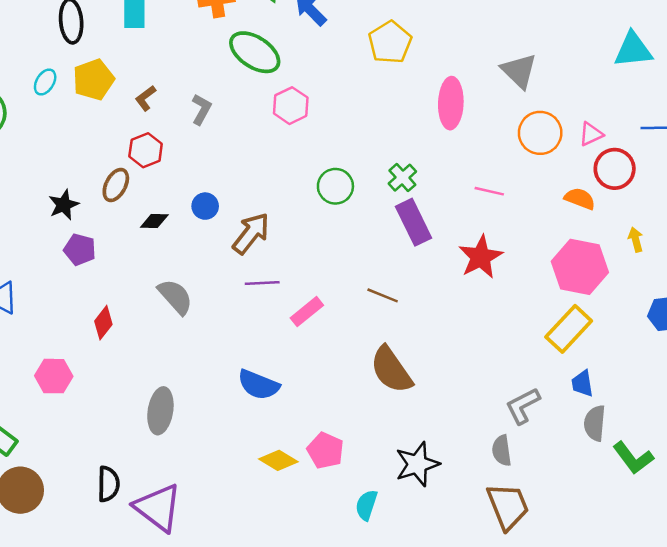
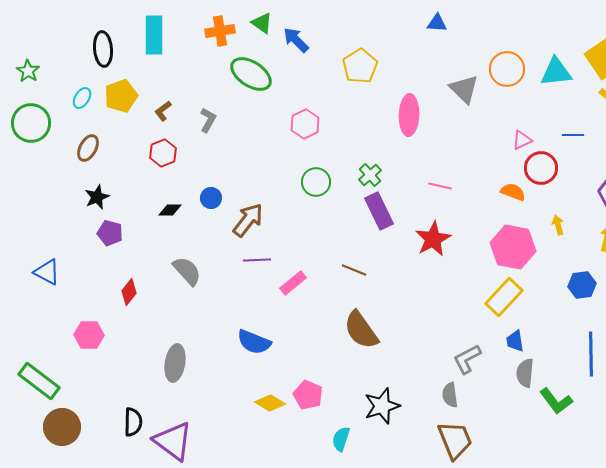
pink hexagon: (291, 106) -> (305, 124), moved
orange circle: (540, 133) -> (507, 69), moved
brown ellipse: (116, 185) -> (88, 148), moved

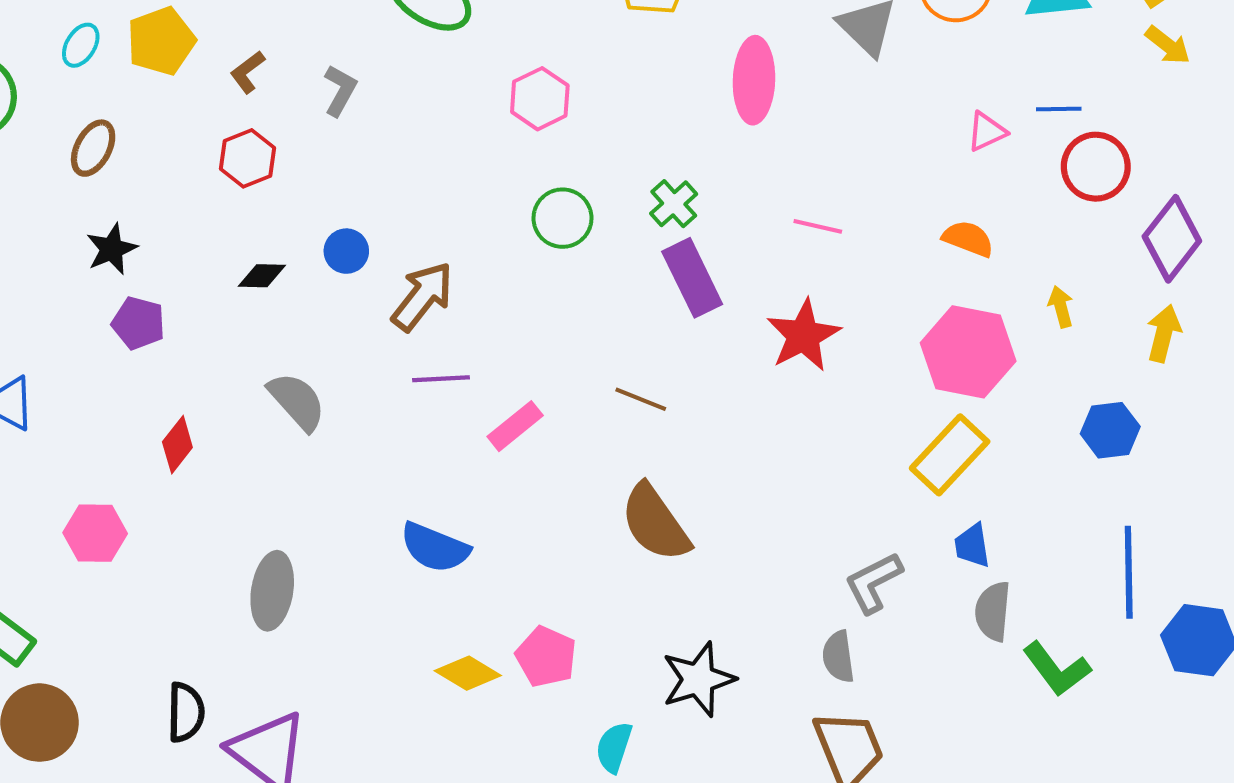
blue line: (573, 135) -> (1059, 109), moved
red circle: (541, 168) -> (1096, 167), moved

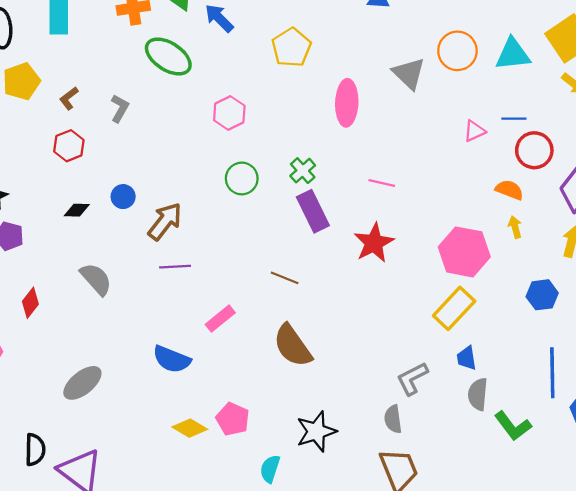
orange semicircle: (968, 239) -> (509, 190), moved
pink rectangle: (515, 426) -> (220, 319), moved
gray ellipse: (272, 591) -> (82, 383), turned 42

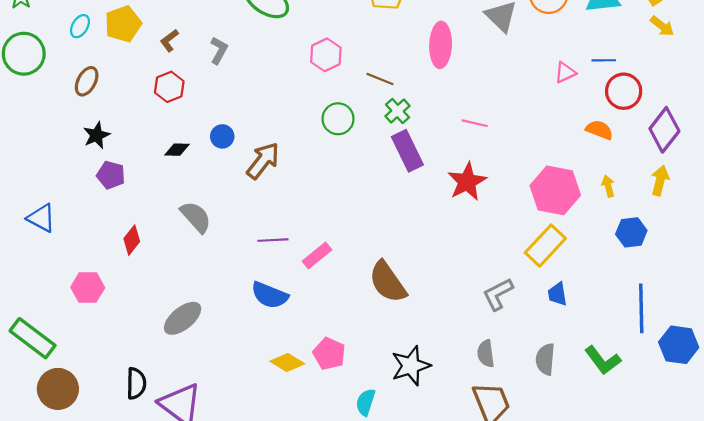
yellow arrow: (515, 227) -> (608, 186), moved
purple line: (175, 267) -> (273, 240), moved
brown line: (285, 278) -> (380, 79), moved
gray L-shape: (412, 378) -> (498, 294), moved
gray semicircle: (478, 394) -> (545, 359), moved

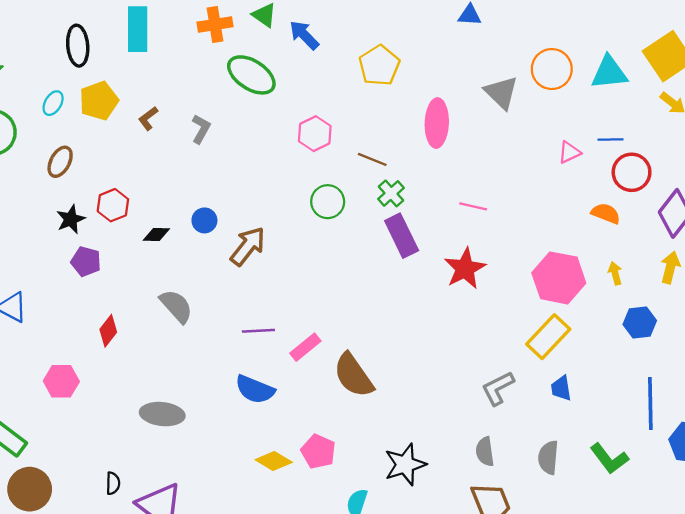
red hexagon: (169, 87) -> (113, 205), moved
brown semicircle: (388, 282) -> (353, 375), moved
gray ellipse: (183, 318) -> (162, 414), turned 45
black semicircle: (136, 383) -> (113, 483), size x0.7

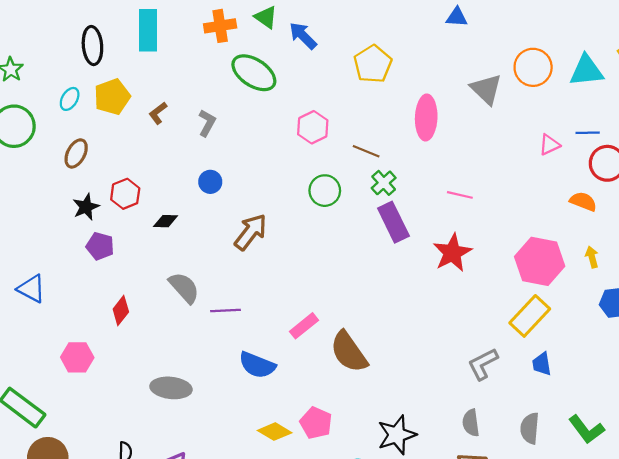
blue circle: (204, 220) -> (210, 182), moved
purple line: (258, 331) -> (226, 311), moved

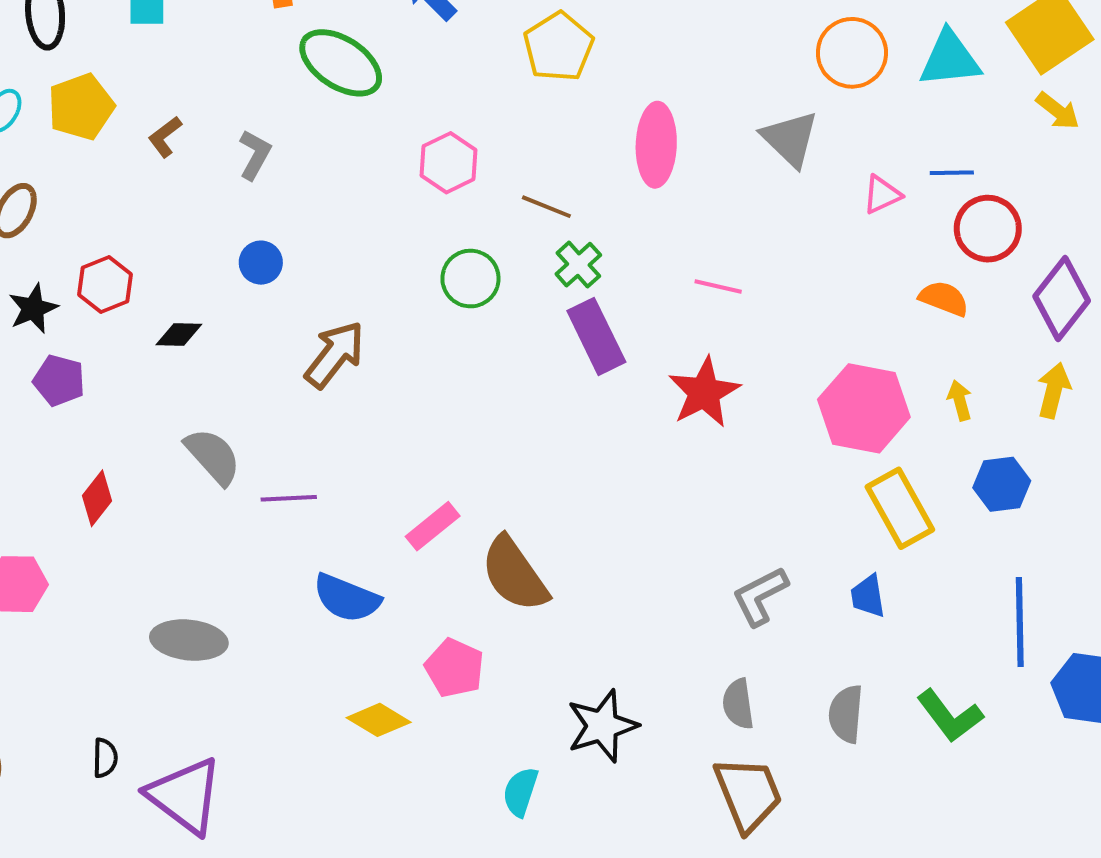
gray triangle: (486, 89) -> (790, 139), moved
yellow rectangle: (530, 316) -> (900, 508), moved, turned -72
pink pentagon: (316, 423) -> (455, 668), moved

